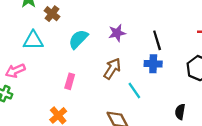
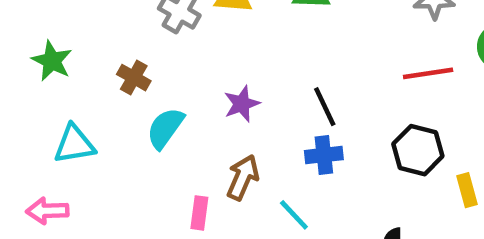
brown cross: (52, 14) -> (134, 78), moved
pink arrow: (15, 71) -> (47, 211), turned 30
pink rectangle: (70, 81) -> (199, 213), moved

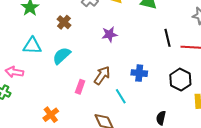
purple star: (242, 104) -> (109, 34), moved
black line: (325, 107) -> (167, 38), moved
cyan semicircle: (165, 128) -> (62, 56), moved

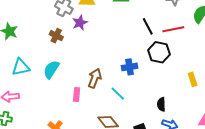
brown cross: (64, 22) -> (56, 36), moved
purple star: (109, 34) -> (80, 23), moved
black hexagon: (180, 80) -> (159, 52), moved

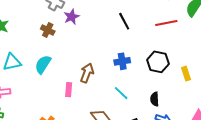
black line: (148, 26) -> (124, 21), moved
black hexagon: (159, 52) -> (158, 62), moved
cyan line: (118, 94) -> (121, 93), moved

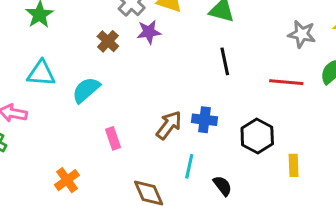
brown arrow: (87, 73) -> (169, 125), moved
pink rectangle: (69, 90) -> (113, 138), turned -40
cyan line: (121, 93) -> (189, 166), turned 42
black semicircle: (155, 99) -> (222, 186), moved, turned 128

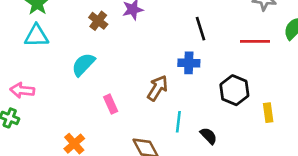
cyan triangle: (41, 73) -> (36, 36), moved
blue cross: (204, 120) -> (189, 63), moved

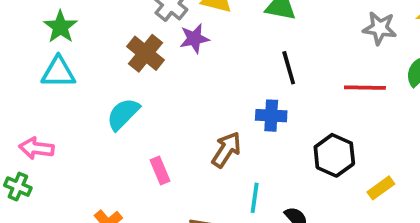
brown cross: (98, 21) -> (146, 53), size x1.4
yellow rectangle: (268, 113) -> (381, 188), turned 60

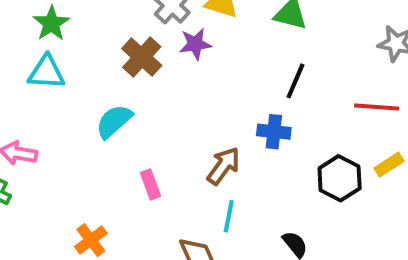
black line: (289, 68) -> (296, 81), turned 36
yellow rectangle: (381, 188) -> (389, 165), moved
cyan line: (255, 198) -> (229, 216), moved

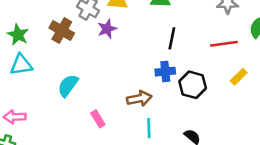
brown cross: (142, 57) -> (62, 31), moved
brown arrow: (223, 166) -> (139, 98), turned 55
black hexagon: (340, 178) -> (193, 85), moved

